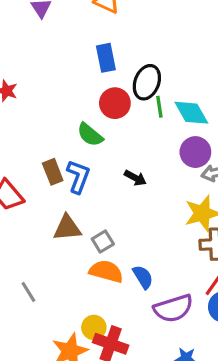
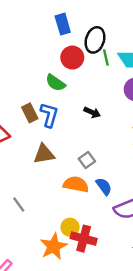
gray square: (103, 241) -> (87, 160), moved

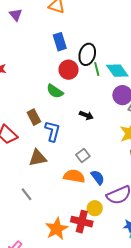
blue L-shape: (49, 115) -> (52, 131), moved
brown triangle: (44, 154) -> (38, 158), moved
yellow circle: (70, 227) -> (95, 208), moved

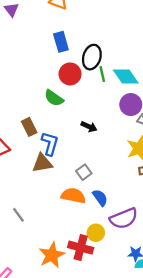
brown triangle: (38, 158) -> (42, 163), moved

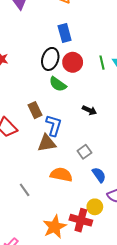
black ellipse: (92, 57) -> (50, 59), moved
orange semicircle: (73, 196) -> (61, 175), moved

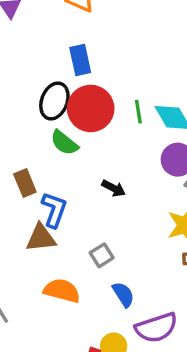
red circle: (73, 62) -> (91, 108), size x1.4

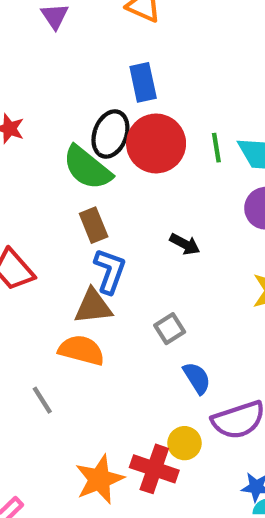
green semicircle: (64, 143) -> (87, 168), moved, size x1.4
brown rectangle: (25, 183) -> (94, 225), moved
orange semicircle: (62, 291) -> (81, 350), moved

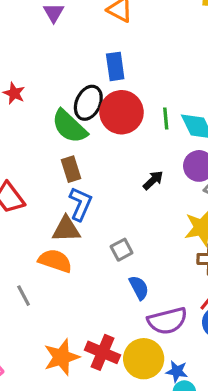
black arrow: (185, 244) -> (153, 180), moved, turned -75
yellow circle: (184, 443) -> (144, 359), moved, size x1.6

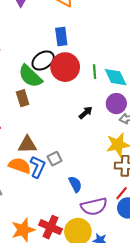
black ellipse: (88, 103) -> (43, 60), turned 30
brown rectangle: (71, 169) -> (23, 98), moved
blue L-shape: (80, 204) -> (38, 167), moved
gray square: (122, 250) -> (55, 159), moved

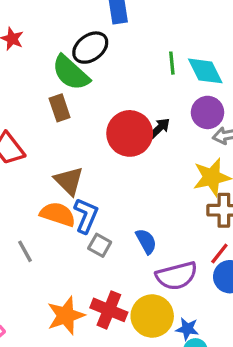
red circle: (65, 67) -> (130, 133), moved
brown triangle: (27, 145) -> (69, 181), turned 48
gray square: (55, 159) -> (100, 245), moved, turned -32

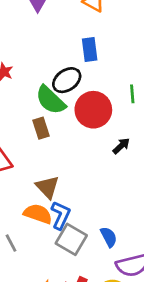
red circle: (130, 133) -> (93, 110), moved
gray square: (100, 245) -> (71, 239), size x1.6

